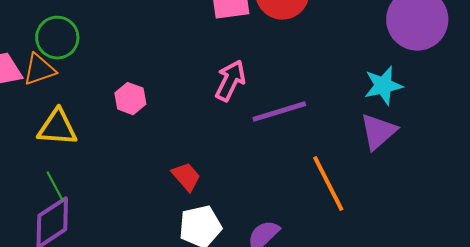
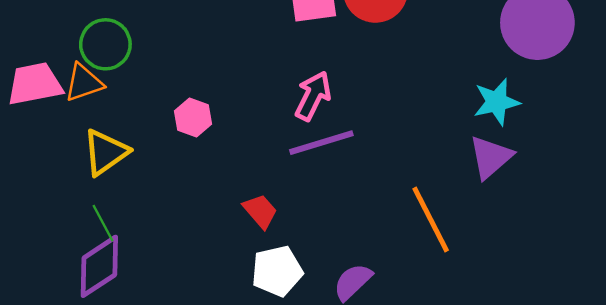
purple line: (279, 112) -> (321, 143), moved
yellow triangle: (57, 128) -> (105, 152), turned -39

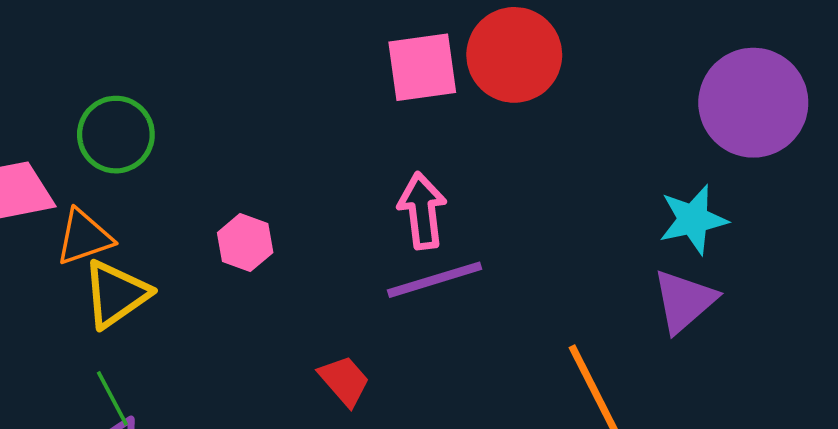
orange triangle: (84, 83) -> (84, 237), moved
pink arrow: (313, 96) -> (422, 211), turned -33

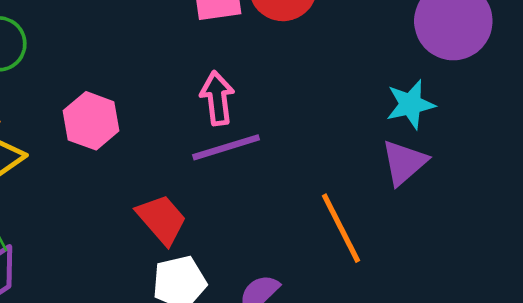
pink hexagon: (245, 243) -> (91, 121), size x1.4
red trapezoid: (344, 381) -> (162, 219), size x1.4

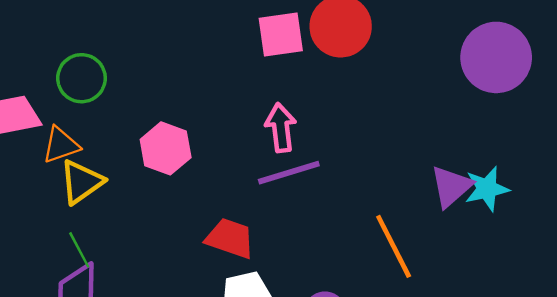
cyan star: (410, 104) -> (487, 189), moved
red trapezoid: (162, 219) -> (230, 238), turned -30

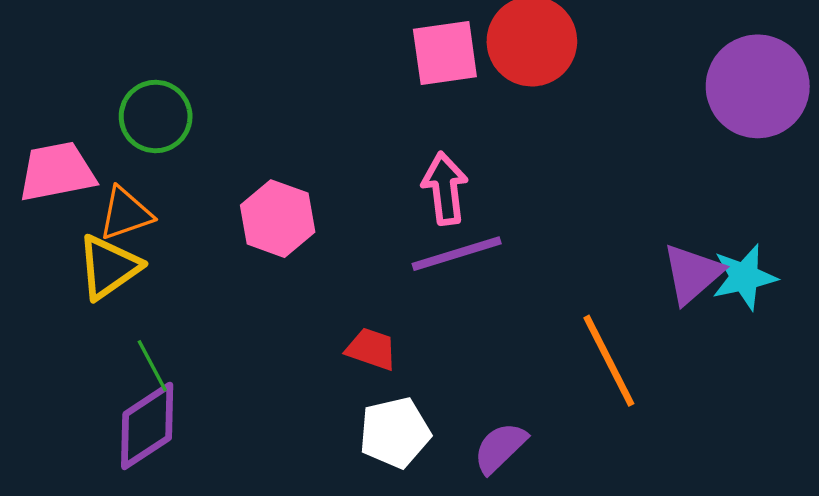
yellow triangle: (82, 182) -> (109, 267), moved
red trapezoid: (230, 238) -> (371, 349), size x0.7

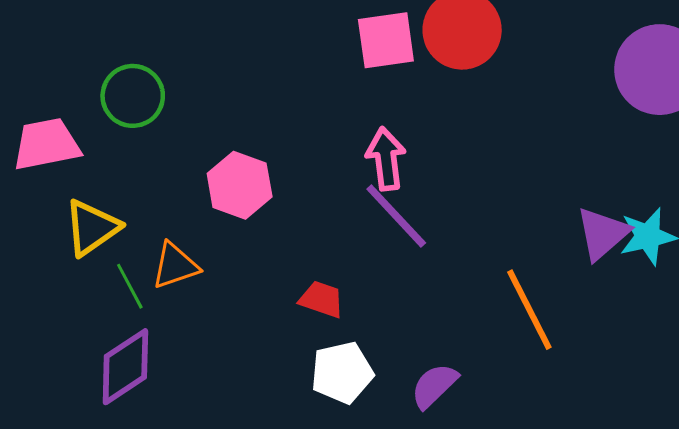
orange triangle: (125, 214) -> (175, 266), moved
purple line: (457, 254) -> (396, 216), turned 64
green line: (152, 366) -> (130, 286), moved

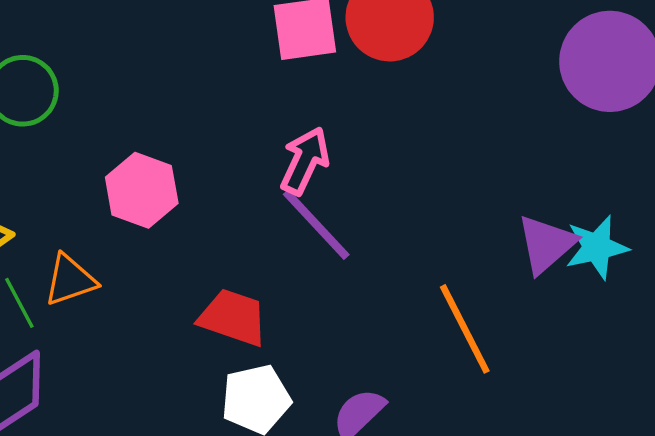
pink arrow: (386, 159) -> (305, 161), turned 32
red trapezoid: (322, 299) -> (233, 317), size x1.4

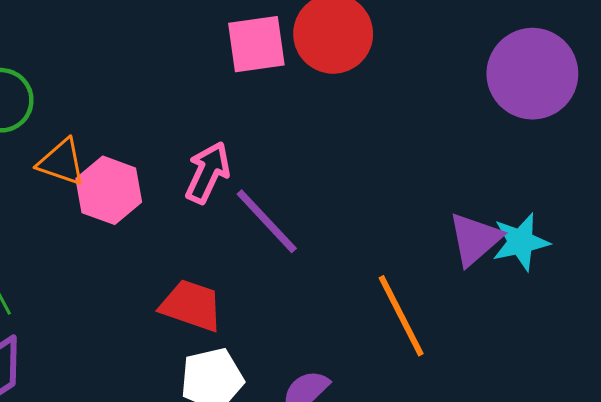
pink arrow: (305, 161) -> (208, 173), moved
orange triangle: (70, 280) -> (62, 162), moved, turned 38

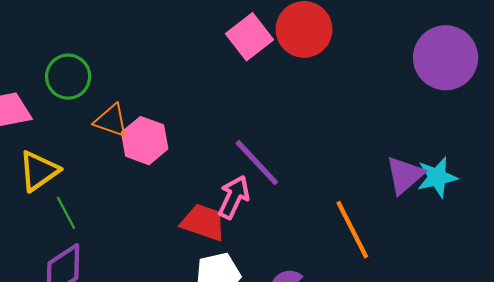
pink square: (256, 44) -> (249, 37), turned -30
pink arrow: (208, 173) -> (234, 197), moved

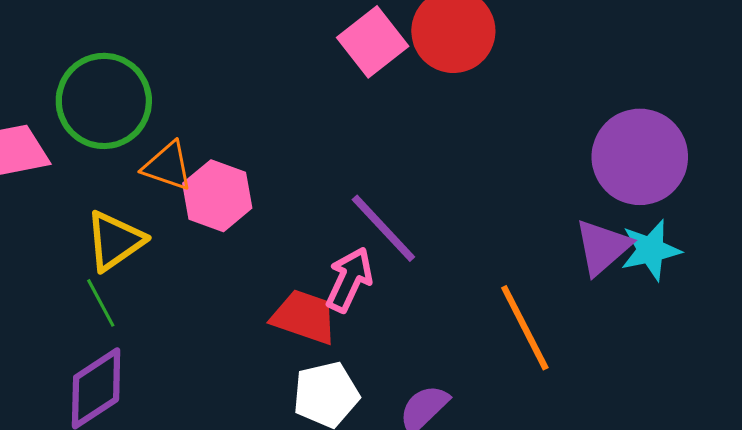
purple circle: (446, 58) -> (640, 157), moved
green circle: (68, 77) -> (104, 101), size x1.4
yellow triangle: (39, 171) -> (115, 241), moved

